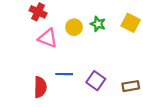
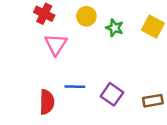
yellow circle: (74, 27) -> (86, 16), moved
pink triangle: (48, 38) -> (56, 44), turned 42

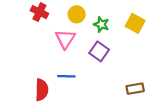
pink triangle: (56, 44) -> (65, 39), moved
purple square: (112, 94) -> (99, 51), moved

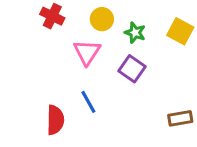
blue line: (66, 76) -> (88, 102), turned 60

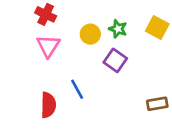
yellow circle: (102, 19) -> (90, 34), moved
pink triangle: (87, 52) -> (48, 46), moved

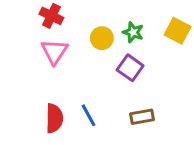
blue line: (77, 89) -> (89, 115), moved
brown rectangle: (157, 104) -> (142, 117), moved

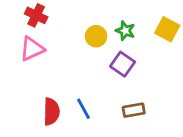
red cross: (51, 16) -> (36, 15), moved
pink triangle: (54, 52) -> (32, 49), moved, turned 32

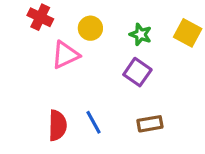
yellow circle: (96, 36) -> (90, 28), moved
pink triangle: (32, 49) -> (65, 55), moved

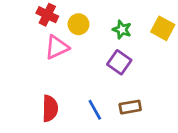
red cross: (40, 17) -> (47, 15), moved
blue line: (94, 122) -> (95, 110), moved

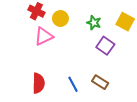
purple square: (119, 62) -> (105, 46), moved
brown rectangle: (130, 107) -> (100, 82), turned 42

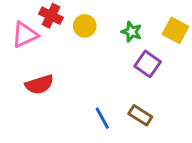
pink triangle: (44, 36) -> (25, 35), moved
red semicircle: (39, 83) -> (39, 84), moved, turned 72

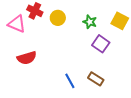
pink triangle: (25, 35) -> (17, 24), turned 48

